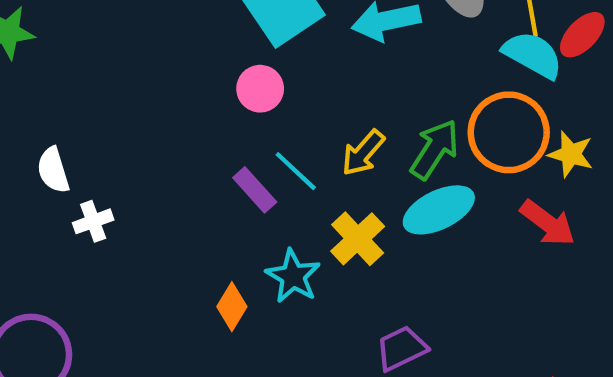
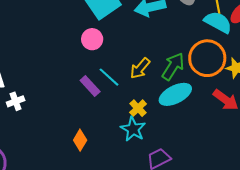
yellow cross: (358, 239) -> (138, 108), size x0.7
cyan star: (293, 276) -> (133, 129), moved

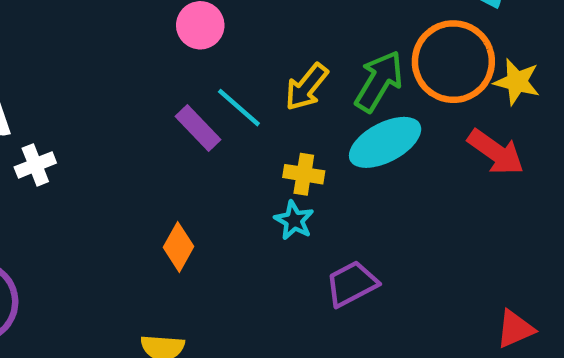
yellow cross: (138, 108) -> (304, 174), turned -36
cyan star: (133, 129) -> (294, 220), size x0.7

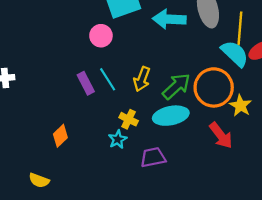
yellow arrow: (307, 87) -> (142, 79), turned -35
purple trapezoid: (352, 284) -> (153, 157), moved

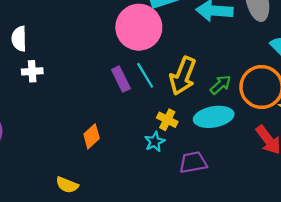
pink circle: (101, 36) -> (139, 27), size x1.8
yellow arrow: (142, 79) -> (183, 76), size x1.4
green arrow: (176, 86) -> (221, 85), size x0.7

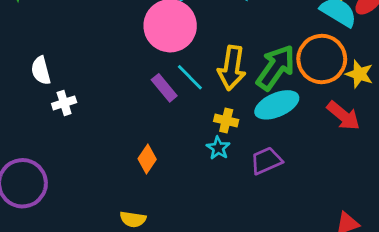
green arrow: (221, 85) -> (276, 68), size x1.8

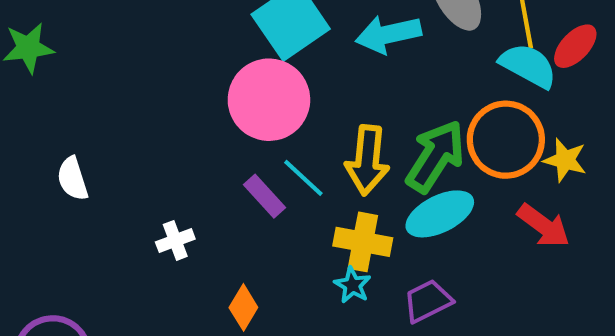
white cross: (64, 103) -> (175, 240), moved
yellow cross: (226, 121) -> (363, 242), size x1.5

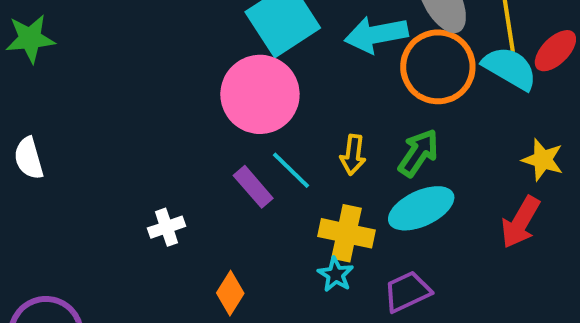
orange circle: (506, 140) -> (438, 67), moved
green arrow: (435, 156) -> (418, 153), size x0.7
yellow arrow: (367, 160) -> (353, 155), size x0.6
white semicircle: (73, 179) -> (29, 158), moved
red arrow: (544, 226) -> (520, 222), turned 82

